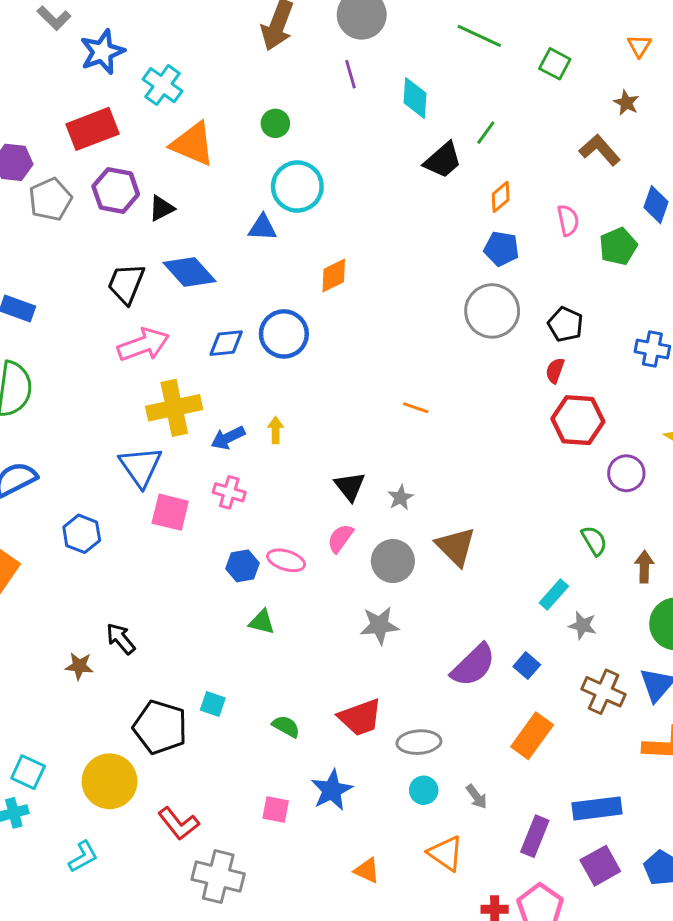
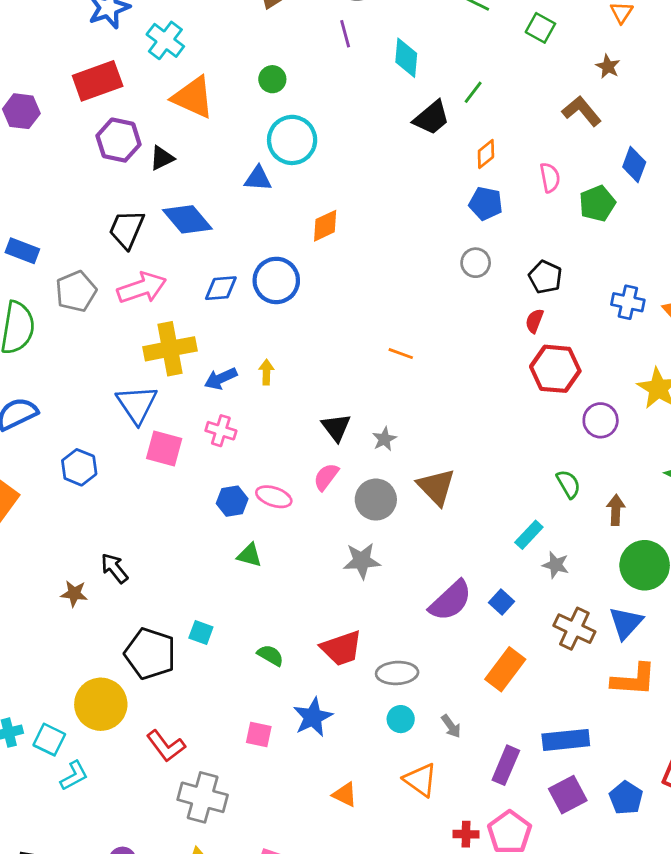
gray pentagon: (50, 199) -> (76, 291), moved
gray circle: (492, 311) -> (476, 263), size x0.6
cyan square: (28, 772) -> (49, 740), moved

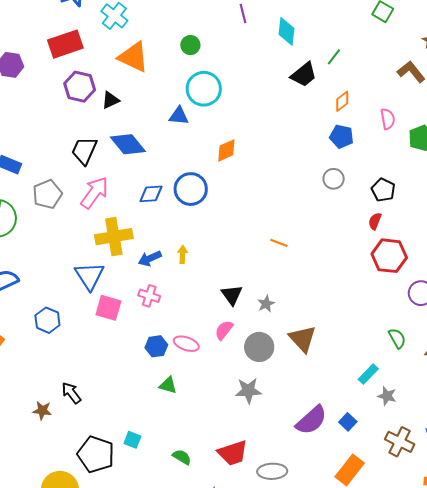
pink arrow: (142, 288) -> (94, 193), turned -36

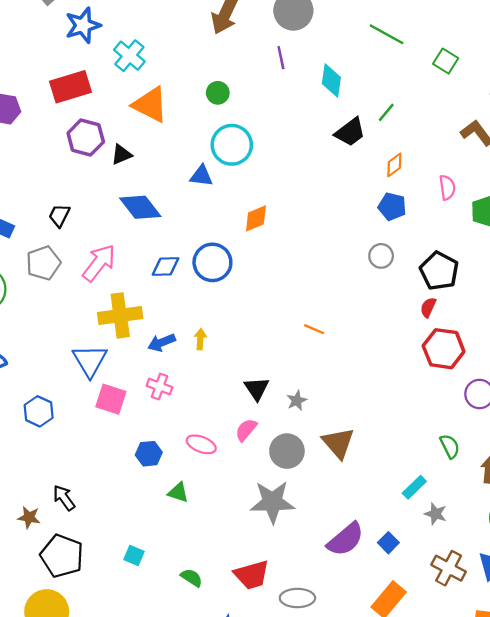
black trapezoid: (84, 151) -> (59, 215), moved, size x0.7
black pentagon: (383, 190) -> (439, 271), size x1.4
blue hexagon: (156, 346) -> (149, 454), moved
gray star: (248, 391) -> (272, 502), size x1.4
black pentagon: (96, 454) -> (62, 556), moved

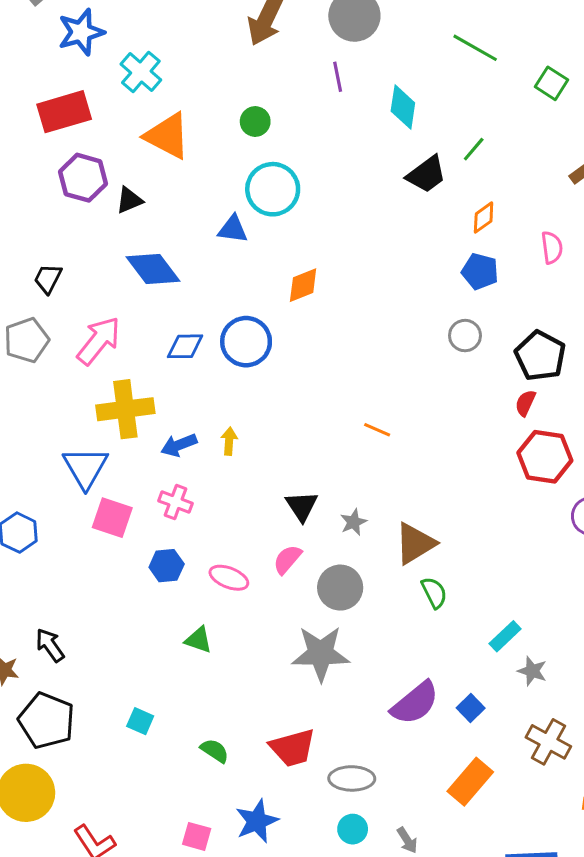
brown triangle: (338, 443) -> (415, 543), moved, turned 39
green semicircle: (450, 446) -> (434, 593), moved
blue hexagon: (149, 454) -> (167, 566), moved

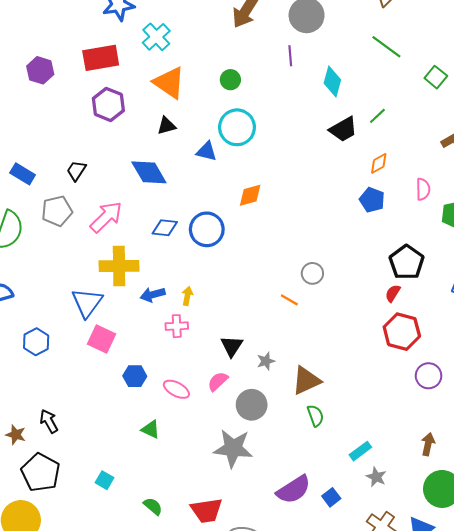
black triangle: (129, 200) -> (167, 126), moved
gray circle: (465, 336) -> (312, 273), moved
pink cross: (176, 502) -> (177, 326), moved, turned -30

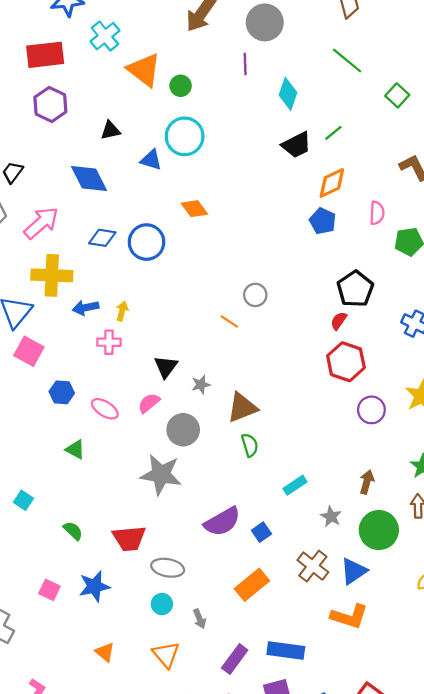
orange triangle: (169, 83) -> (144, 70), moved
orange diamond: (379, 163) -> (332, 183), size x1.4
orange diamond: (250, 195) -> (194, 209), turned 65
gray star: (376, 477) -> (331, 517), moved

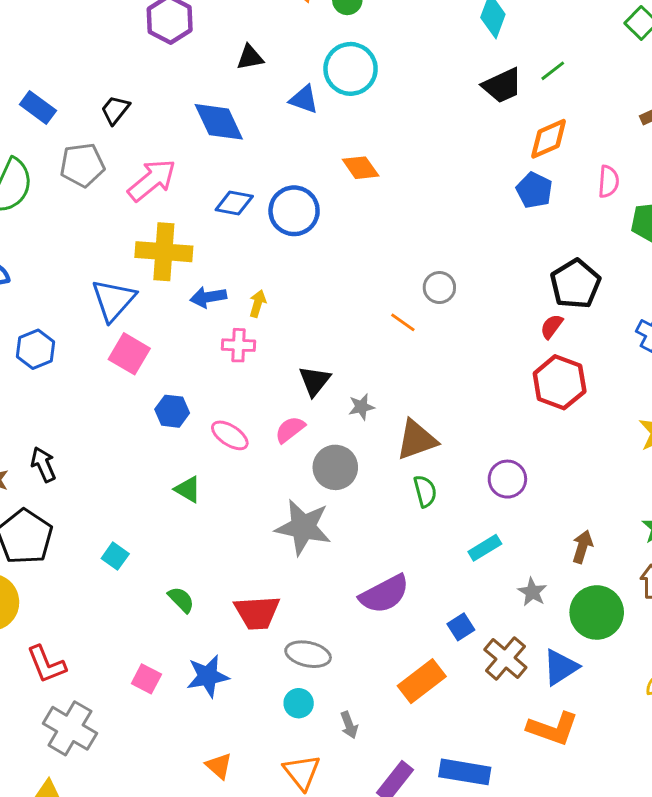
purple circle: (371, 410) -> (507, 479), moved
blue square: (261, 532) -> (461, 627), moved

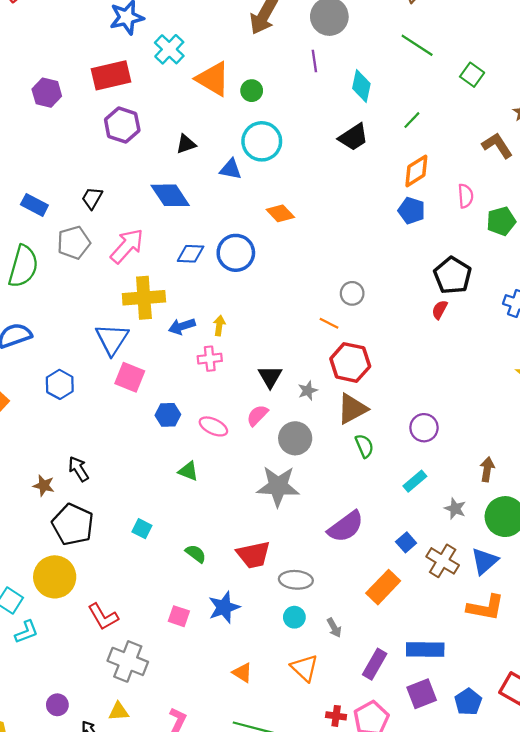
black trapezoid: (502, 86) -> (353, 137), moved
red hexagon: (560, 382) -> (350, 362), moved

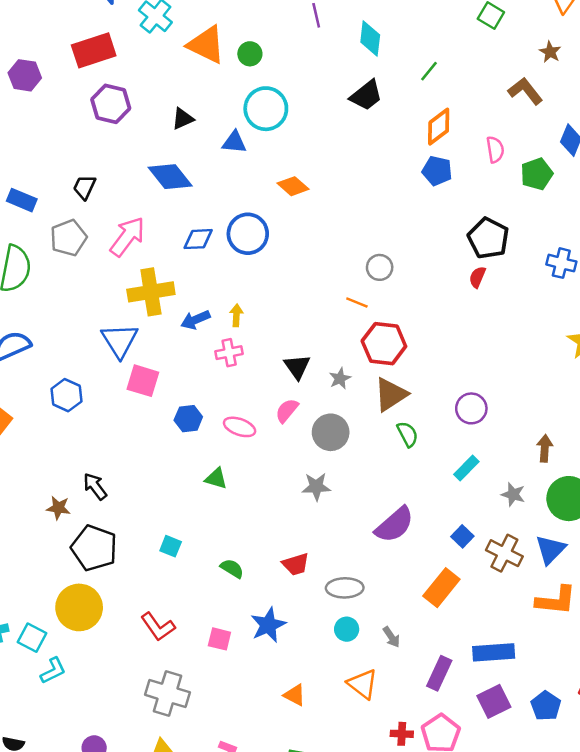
gray star: (278, 486) -> (316, 487), size x0.6
red trapezoid: (253, 555) -> (296, 564), size x0.7
red L-shape: (103, 617) -> (158, 627), moved

